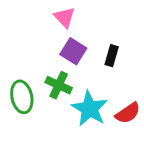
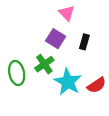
pink triangle: (65, 17) -> (67, 13), moved
green cross: (59, 85) -> (44, 64), turned 30

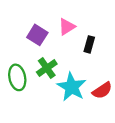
pink triangle: (67, 13) -> (67, 27), moved, turned 42
purple square: (56, 39) -> (37, 35), moved

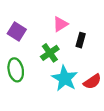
purple square: (37, 35) -> (17, 32), moved
green cross: (47, 68) -> (50, 53), moved

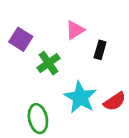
green cross: (50, 53) -> (49, 63), moved
green ellipse: (16, 70) -> (38, 119), moved

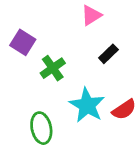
pink triangle: (75, 30) -> (91, 15), moved
black rectangle: (100, 50) -> (108, 54), turned 30

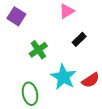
purple square: (23, 42) -> (16, 16), moved

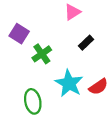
purple square: (16, 16) -> (19, 34), moved

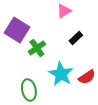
purple square: (19, 34) -> (17, 30), size x1.4

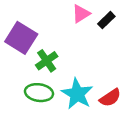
black rectangle: (76, 38) -> (106, 20), moved
green ellipse: (29, 90) -> (39, 93), moved, turned -70

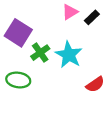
green ellipse: (39, 93) -> (18, 80), moved
cyan star: (77, 94) -> (69, 55), moved

